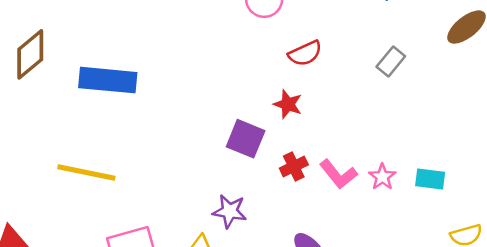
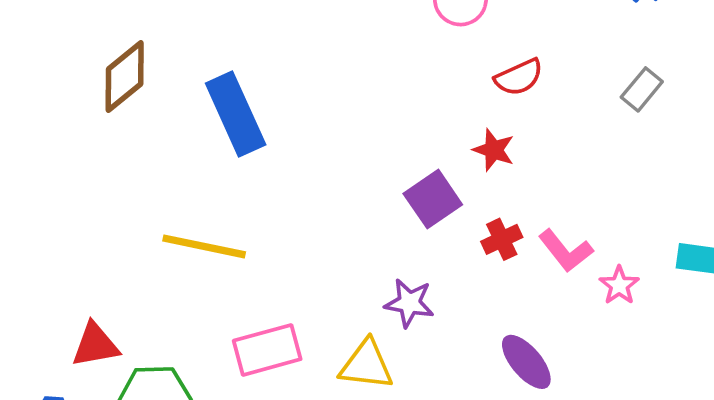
blue rectangle: (108, 80) -> (236, 114), turned 60
purple square: (246, 139) -> (433, 199), turned 33
pink star: (382, 177) -> (619, 285), moved

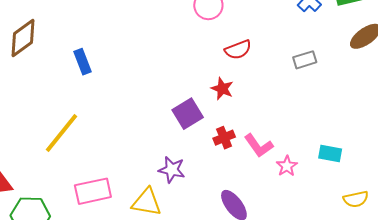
gray rectangle: (642, 89) -> (305, 60), turned 30
blue rectangle: (236, 114) -> (82, 62), size x0.6
yellow line: (204, 246) -> (62, 133), turned -66

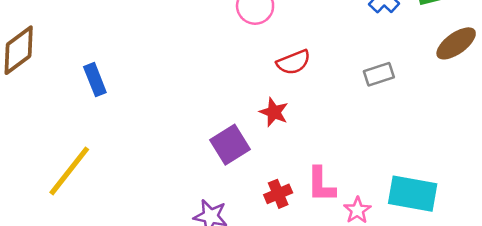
red cross: (224, 138) -> (278, 194), moved
pink L-shape: (259, 146) -> (321, 185), turned 36
cyan rectangle: (330, 154) -> (413, 194), size x1.6

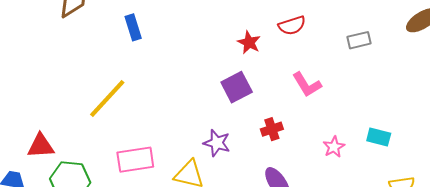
red star: (274, 112) -> (249, 42), moved
pink L-shape: (321, 185) -> (307, 85), moved, turned -36
cyan rectangle: (413, 194) -> (379, 137), size x0.6

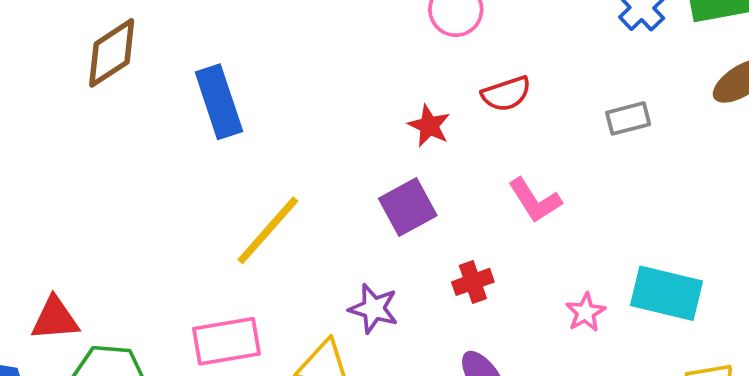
blue rectangle: (133, 27) -> (219, 102), size x1.5
yellow line: (107, 98) -> (268, 230), moved
cyan rectangle: (379, 137) -> (666, 293), size x1.6

